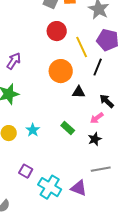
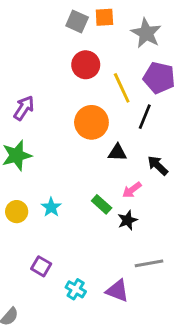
pink arrow: (97, 118) -> (132, 190), moved
black star: (95, 139) -> (127, 220), moved
cyan cross: (50, 187) -> (76, 289), size x0.6

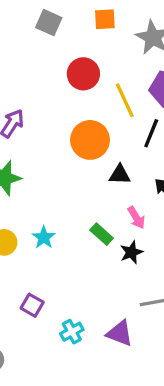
gray square: (77, 22) -> (49, 23), moved
pink arrow: (132, 190) -> (136, 218), turned -84
cyan cross: (76, 289) -> (72, 332), turned 30

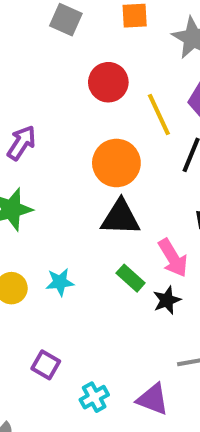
black triangle: (120, 175) -> (120, 217), moved, size x1.5
pink arrow: (136, 218) -> (173, 258), size x1.4
cyan star: (44, 237) -> (60, 282), turned 30

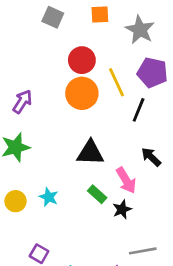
orange circle: (116, 163) -> (82, 93), moved
cyan star: (60, 282) -> (49, 197), turned 30

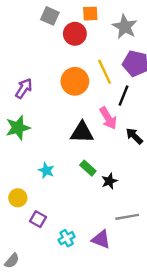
red circle: (82, 60) -> (75, 34), moved
pink arrow: (126, 180) -> (108, 118), moved
yellow circle: (15, 201) -> (18, 198), moved

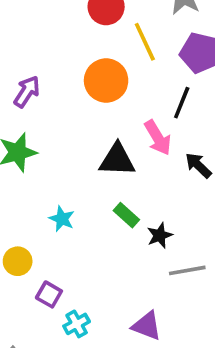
yellow line: (105, 72) -> (145, 42), moved
gray line: (127, 217) -> (187, 270), moved
cyan cross: (67, 238) -> (77, 324), moved

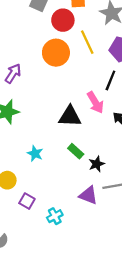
orange circle: (106, 81) -> (56, 53), moved
cyan cross: (77, 324) -> (55, 216), moved
purple triangle: (147, 326) -> (88, 195), moved

